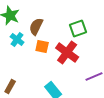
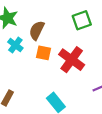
green square: (78, 28) -> (82, 20), moved

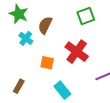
orange square: (44, 53) -> (47, 63), moved

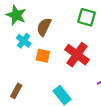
green square: (86, 16) -> (87, 17), turned 36
orange square: (47, 63) -> (43, 56), moved

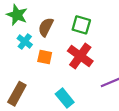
green square: (87, 17) -> (81, 25), moved
brown rectangle: (16, 91) -> (17, 94), size x1.5

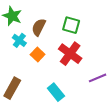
orange square: (45, 57) -> (38, 55), turned 32

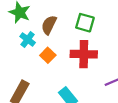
red cross: (70, 54) -> (84, 54), turned -35

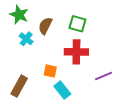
orange square: (48, 55) -> (50, 71), moved, turned -32

